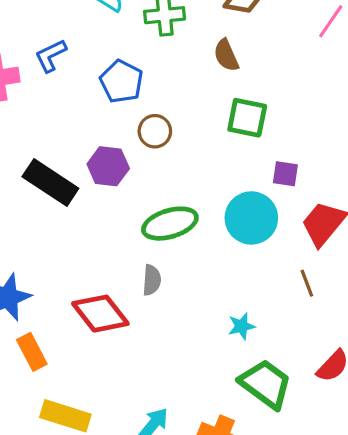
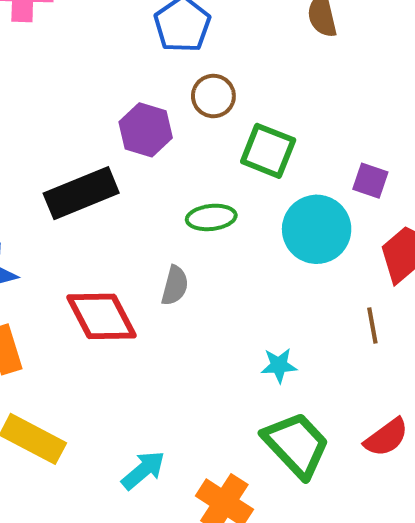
green square: (247, 118) -> (268, 151), moved
black rectangle: (50, 182) -> (81, 193), moved, turned -66
green ellipse: (170, 224) -> (211, 217), size x0.7

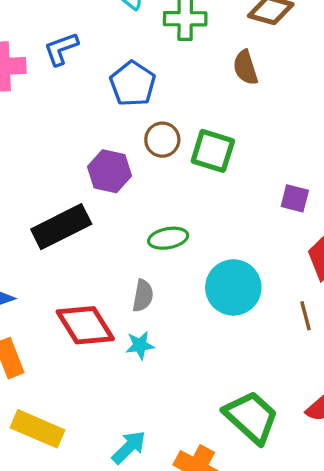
green square: (268, 151) -> (213, 151), moved
cyan circle: (317, 229) -> (233, 287), moved
cyan star: (279, 365) -> (140, 345), moved

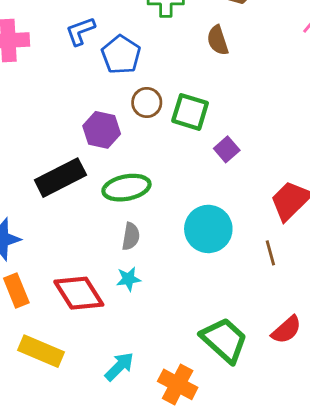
blue L-shape: (61, 49) -> (80, 31), moved
purple square: (295, 198) -> (227, 149), moved, turned 35
green ellipse: (168, 238) -> (126, 188), moved, size x1.4
red diamond: (85, 325) -> (79, 293), moved

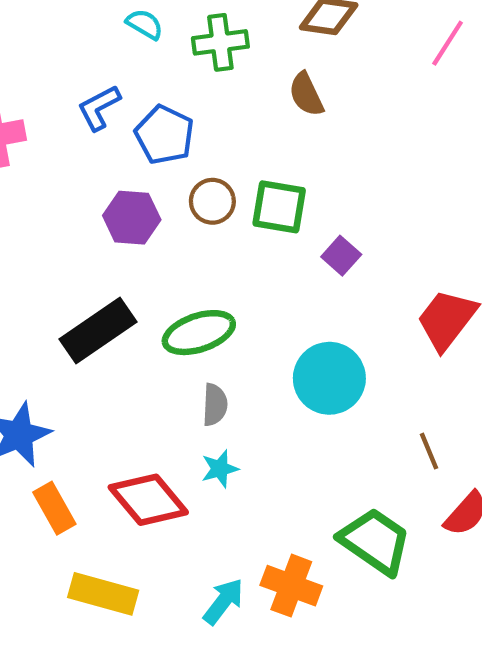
purple hexagon: (102, 130) -> (132, 218), moved
brown line: (270, 253) -> (429, 451), moved
orange cross: (178, 384) -> (291, 586), moved

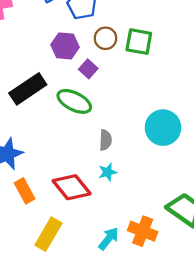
purple square: (341, 256) -> (88, 69), moved
black rectangle: (98, 331) -> (28, 89), moved
green ellipse: (199, 333) -> (74, 101), moved, turned 44
yellow rectangle: (103, 594) -> (48, 234), turned -76

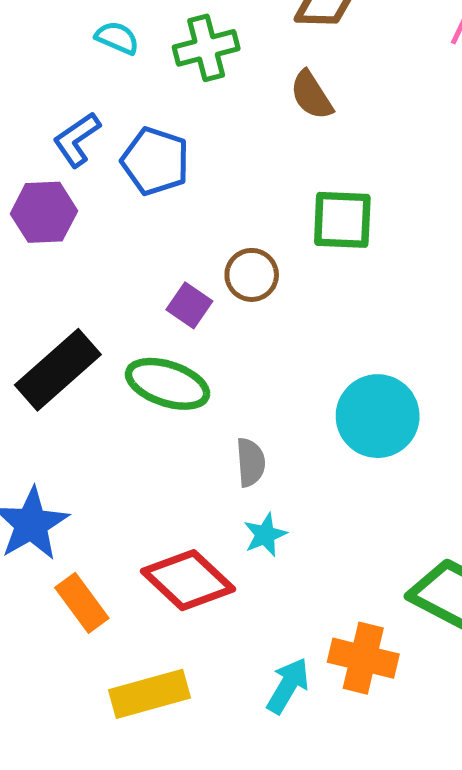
brown circle: (106, 38) -> (252, 275), moved
green square: (139, 42) -> (342, 220), moved
purple hexagon: (65, 46) -> (44, 212), moved
yellow rectangle: (48, 234) -> (150, 694), turned 52

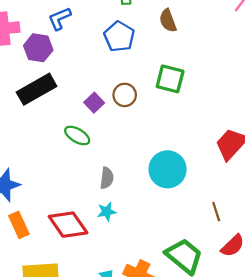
blue pentagon: (155, 161) -> (119, 37), moved
black rectangle: (58, 370) -> (37, 89), moved
green ellipse: (168, 384) -> (77, 136), size x0.7

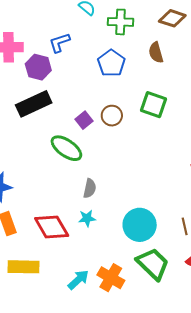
green ellipse: (77, 136) -> (66, 148), size x1.4
cyan circle: (168, 169) -> (140, 225), moved

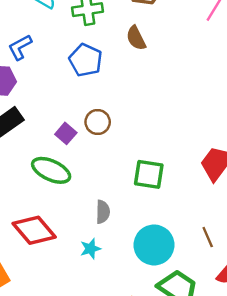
green square: (154, 105) -> (149, 174), moved
gray semicircle: (90, 188) -> (103, 212), moved
red diamond: (52, 227) -> (34, 230), moved

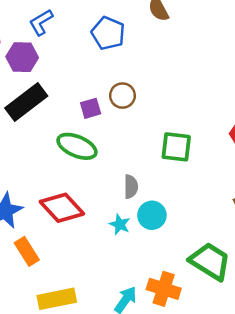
purple square: (66, 133) -> (91, 108), turned 35
cyan circle: (154, 245) -> (152, 215), moved, size x0.7
cyan star: (90, 249) -> (120, 224), turned -30

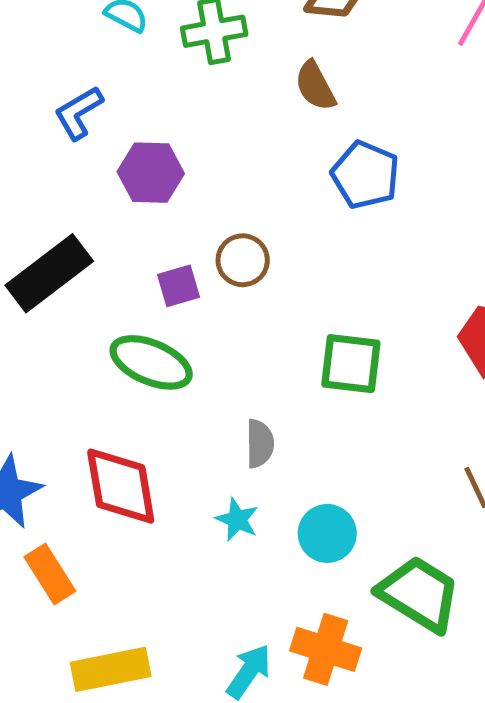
blue pentagon: (108, 33) -> (365, 175), moved
purple hexagon: (22, 57) -> (151, 173), moved
red diamond: (62, 208) -> (121, 486), turned 33
cyan circle: (152, 215) -> (327, 533), moved

